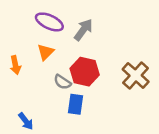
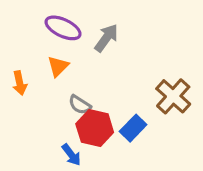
red hexagon: (85, 72) -> (95, 128), moved
blue rectangle: (76, 104) -> (133, 128), moved, turned 36
blue arrow: (26, 121) -> (71, 155), moved

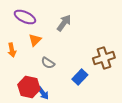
purple ellipse: (63, 28) -> (25, 17), moved
brown cross: (173, 96) -> (104, 58), turned 30
red hexagon: (95, 128) -> (29, 87), moved

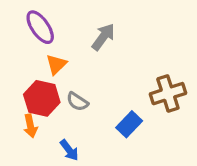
purple ellipse: (25, 17) -> (40, 27), turned 30
orange arrow: (12, 50) -> (30, 126), moved
red hexagon: (29, 87) -> (42, 98), moved

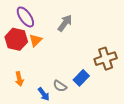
red hexagon: (42, 98) -> (16, 39), moved
gray semicircle: (77, 102) -> (60, 86), moved

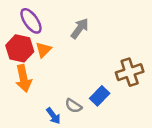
orange arrow: (19, 79) -> (23, 78), moved, size x1.5

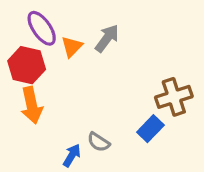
orange triangle: (43, 50) -> (72, 47), moved
blue rectangle: (100, 96) -> (150, 129), moved
blue arrow: (53, 116) -> (72, 155), turned -112

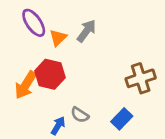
red hexagon: (27, 65) -> (50, 74), moved
orange arrow: (32, 105) -> (26, 85), turned 44
blue rectangle: (150, 129) -> (122, 119), moved

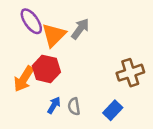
orange triangle: (58, 38) -> (54, 35), size x1.5
gray semicircle: (80, 115) -> (74, 106), turned 48
blue arrow: (58, 126) -> (54, 105), moved

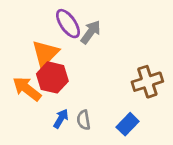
purple ellipse: (31, 21) -> (68, 24), moved
orange triangle: (54, 35) -> (45, 53), moved
orange arrow: (24, 79) -> (27, 89), turned 96

